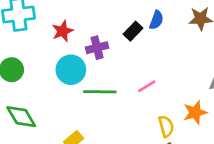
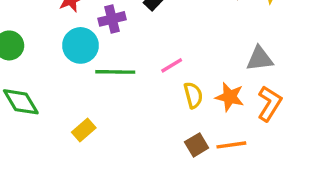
orange star: (195, 112) -> (230, 97), turned 30
yellow semicircle: (166, 126) -> (193, 95), moved

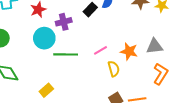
orange star: (230, 97) -> (129, 51), moved

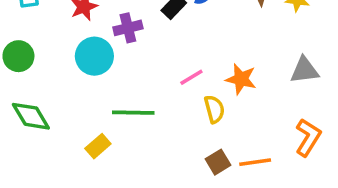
gray triangle: (155, 46) -> (304, 70), moved
green line: (66, 54) -> (133, 113), moved
orange L-shape: (161, 74) -> (308, 137), moved

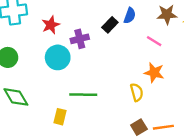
pink line: (191, 77) -> (154, 41), moved, turned 63
yellow rectangle: (98, 146) -> (60, 117), turned -35

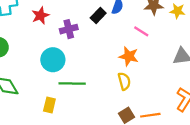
cyan circle: (58, 57) -> (53, 60), moved
orange star: (154, 73) -> (129, 56), moved

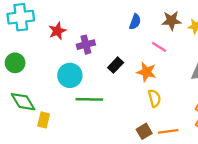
black rectangle: (98, 16) -> (116, 65), moved
yellow semicircle: (124, 81) -> (154, 98), moved
yellow rectangle: (49, 105) -> (44, 120), moved

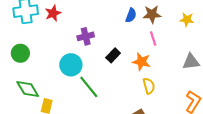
brown star: (172, 21) -> (152, 14), moved
red star: (57, 31) -> (53, 13), moved
pink line: (159, 47) -> (153, 38), turned 40
green line: (89, 99) -> (89, 87), turned 50

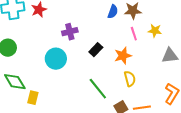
yellow star: (187, 20) -> (155, 31), moved
orange star: (141, 62) -> (123, 56), turned -30
green line: (89, 87) -> (98, 89), moved

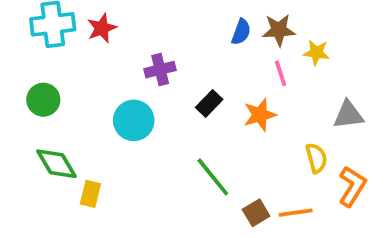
yellow star: (155, 31) -> (316, 53), moved
yellow semicircle: (130, 79) -> (316, 158), moved

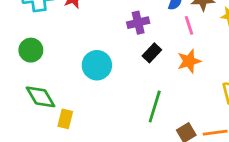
purple cross: (160, 70) -> (138, 23), moved
pink line: (281, 73) -> (189, 25), moved
green line: (213, 177) -> (155, 106), turned 56

